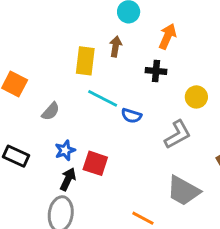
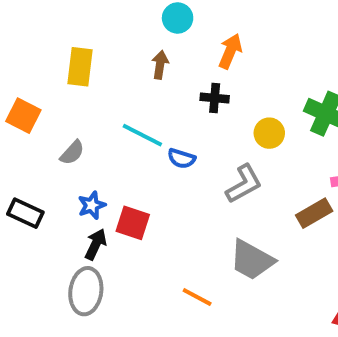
yellow rectangle: (85, 61) -> (80, 67), moved

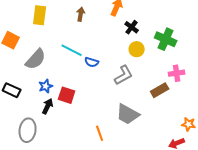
black cross: (215, 98) -> (132, 27), moved, turned 32
gray semicircle: (72, 153) -> (36, 59), size x1.6
gray ellipse: (86, 291) -> (28, 130), moved
orange line: (197, 297) -> (100, 133), turned 42

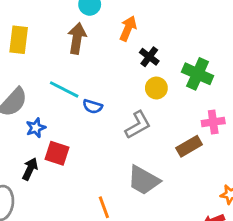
brown arrow: (81, 14) -> (77, 38), size x1.5
blue star: (46, 86) -> (36, 128), moved

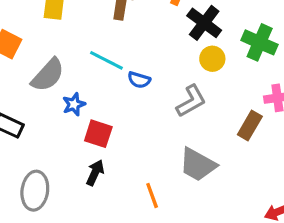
black cross: (149, 57) -> (204, 23), size x1.5
brown rectangle: (189, 146) -> (250, 126), turned -30
black arrow: (30, 169) -> (95, 173), moved

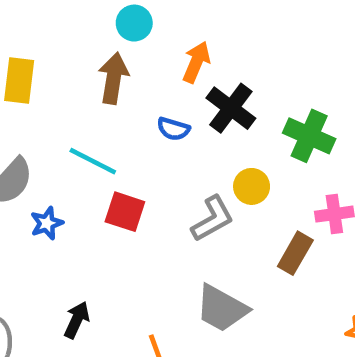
yellow circle: (212, 59) -> (252, 186), moved
blue semicircle: (139, 80) -> (173, 129), moved
red square: (98, 134) -> (125, 212), moved

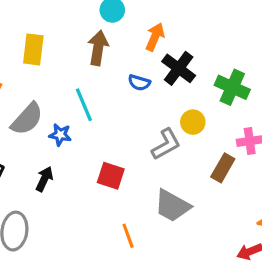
cyan line: (93, 161) -> (84, 105), turned 40
red square: (125, 212) -> (111, 176), moved
blue star: (47, 223) -> (60, 135), moved, turned 30
black arrow: (77, 320) -> (44, 179), moved

